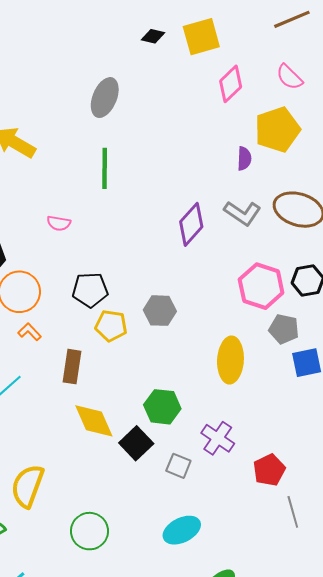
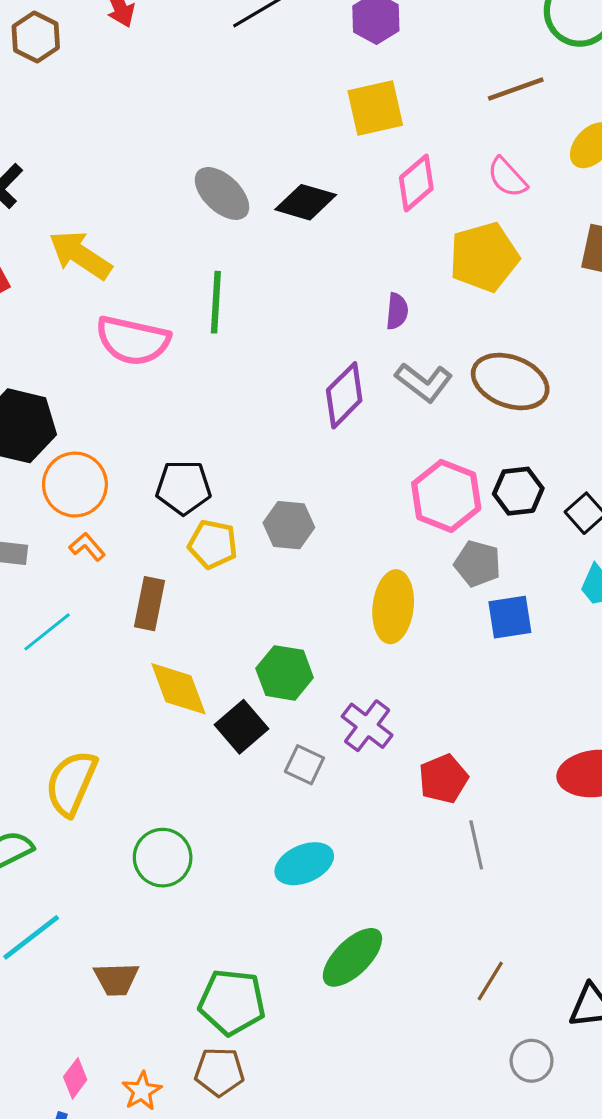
black diamond: (153, 36) -> (306, 202), moved, size x1.6
gray ellipse: (105, 98) -> (222, 193), turned -72
purple semicircle: (244, 159) -> (397, 311), moved
pink semicircle: (59, 223) -> (133, 340), moved, size x2.0

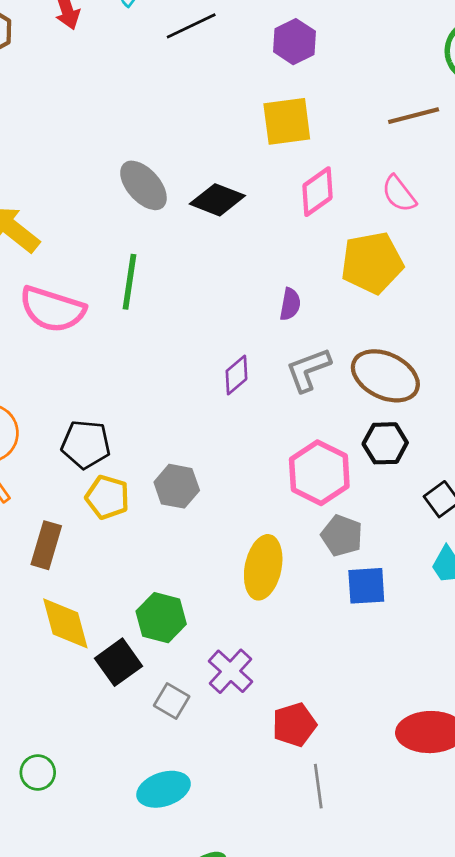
gray L-shape: (424, 382) -> (308, 370), turned 117
purple diamond: (344, 395) -> (236, 375), size x0.7
black hexagon: (518, 491) -> (385, 443), moved
green circle: (163, 858) -> (38, 772), size x0.7

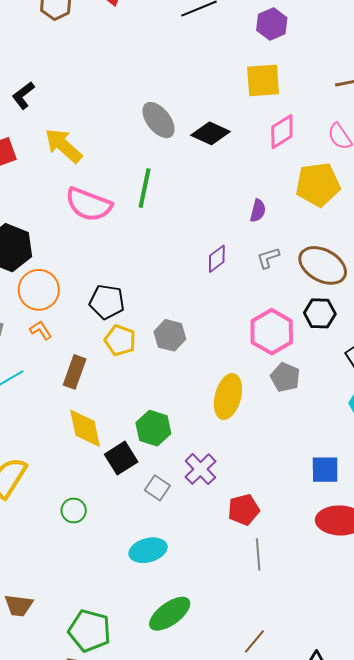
gray L-shape: (308, 370) -> (268, 258), size x0.7
blue square: (366, 586) -> (325, 470), moved
green circle: (38, 772) -> (74, 510), moved

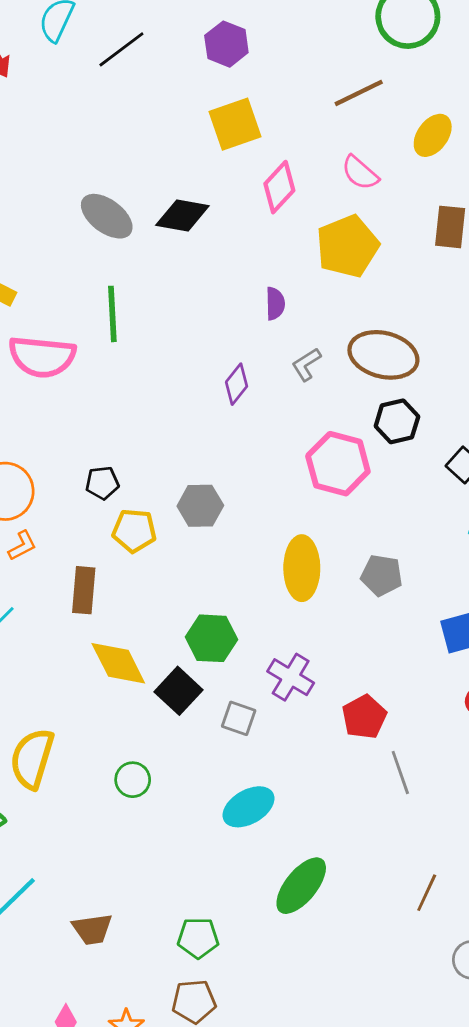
black pentagon: (107, 302) -> (102, 483), size x0.7
orange L-shape: (41, 330) -> (22, 546), turned 110
gray pentagon: (285, 377) -> (382, 575), moved
green pentagon: (90, 631) -> (198, 938), size x0.7

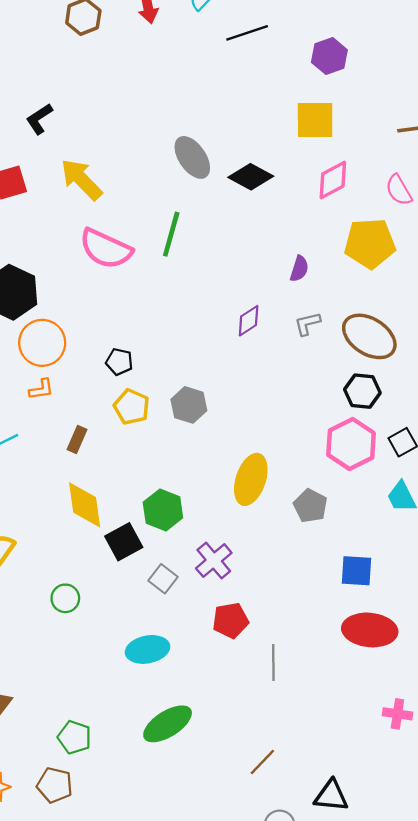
pink hexagon: (338, 464) -> (351, 444), moved
brown rectangle: (84, 590) -> (77, 440), size x0.7
red pentagon: (364, 717) -> (230, 620), moved

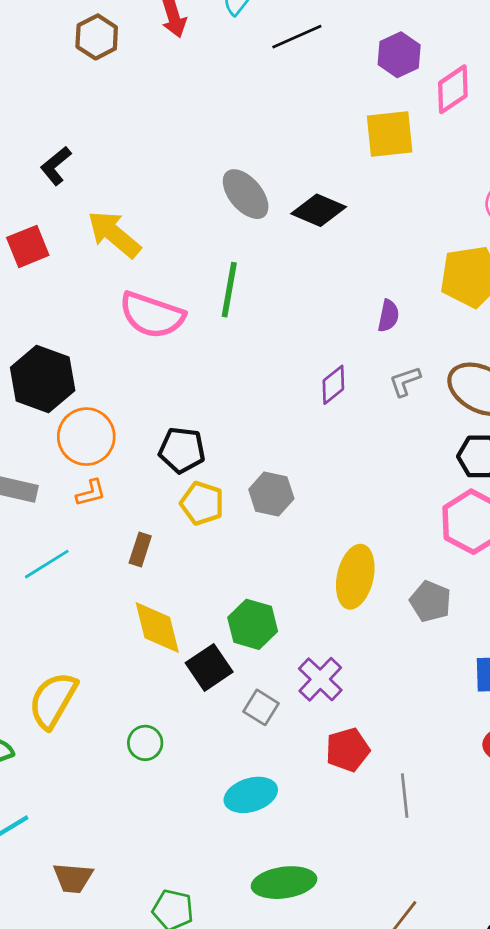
pink diamond: (333, 180) -> (453, 89), moved
black pentagon: (119, 362) -> (182, 450), size x1.4
green ellipse: (168, 724) -> (284, 883), turned 30

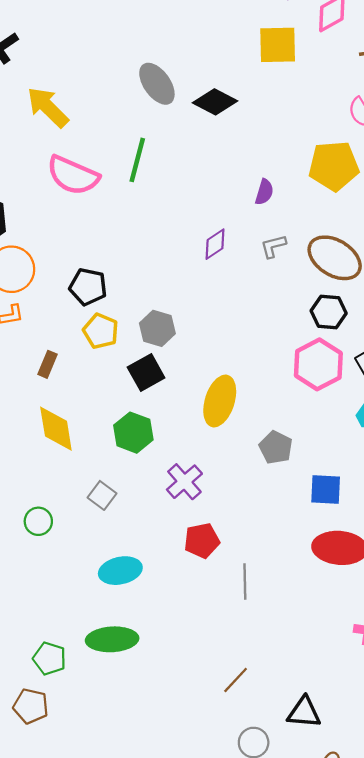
gray pentagon: (431, 601) -> (276, 447), moved
black square: (209, 667) -> (146, 372), moved
gray square: (261, 707) -> (102, 495), moved
green ellipse: (284, 883) -> (112, 639), moved

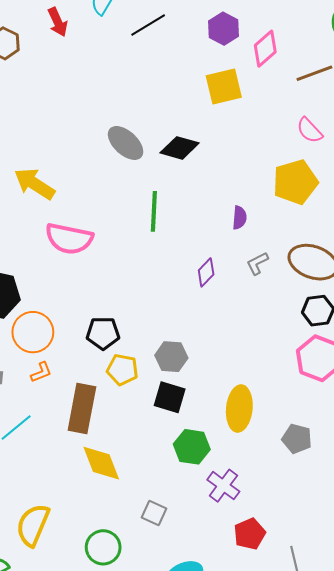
green line: (137, 160) -> (154, 211), moved
brown rectangle: (47, 364) -> (82, 408), size x2.0
black square: (146, 372) -> (170, 397), turned -32
green hexagon: (133, 433) -> (192, 447), moved
green circle: (38, 521) -> (103, 547), size x1.4

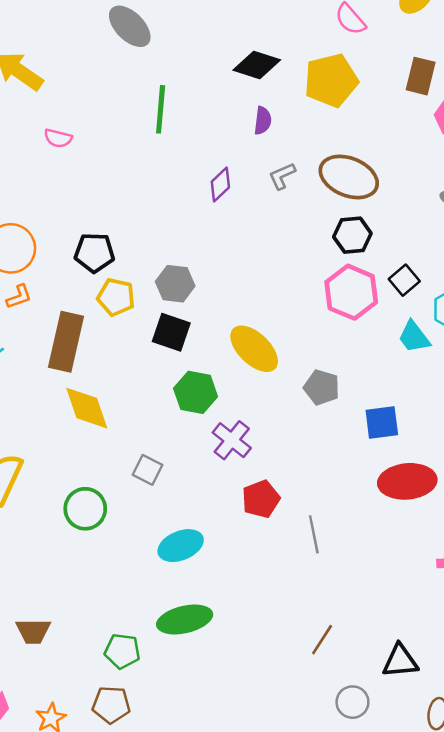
black diamond: (180, 148) -> (257, 65), moved
pink semicircle: (69, 239) -> (58, 138), size x0.5
yellow ellipse: (239, 409) -> (254, 349), turned -54

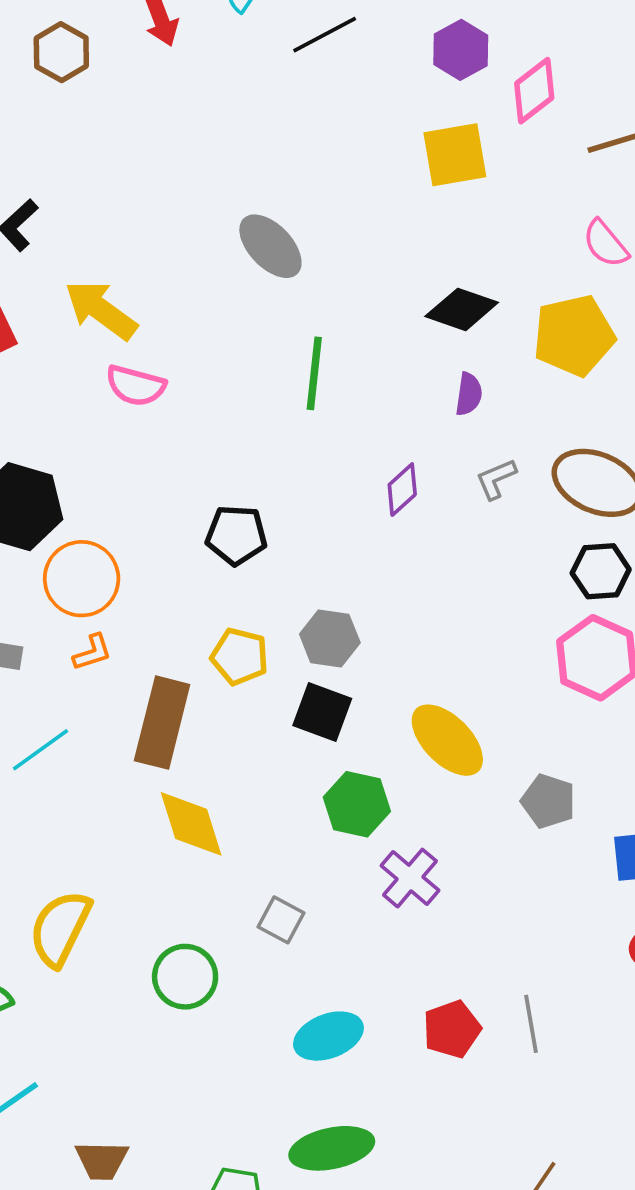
pink semicircle: (58, 138) -> (136, 386), moved, size x1.4
black pentagon: (94, 253) -> (236, 535), moved
red pentagon: (261, 499) -> (452, 1029), moved

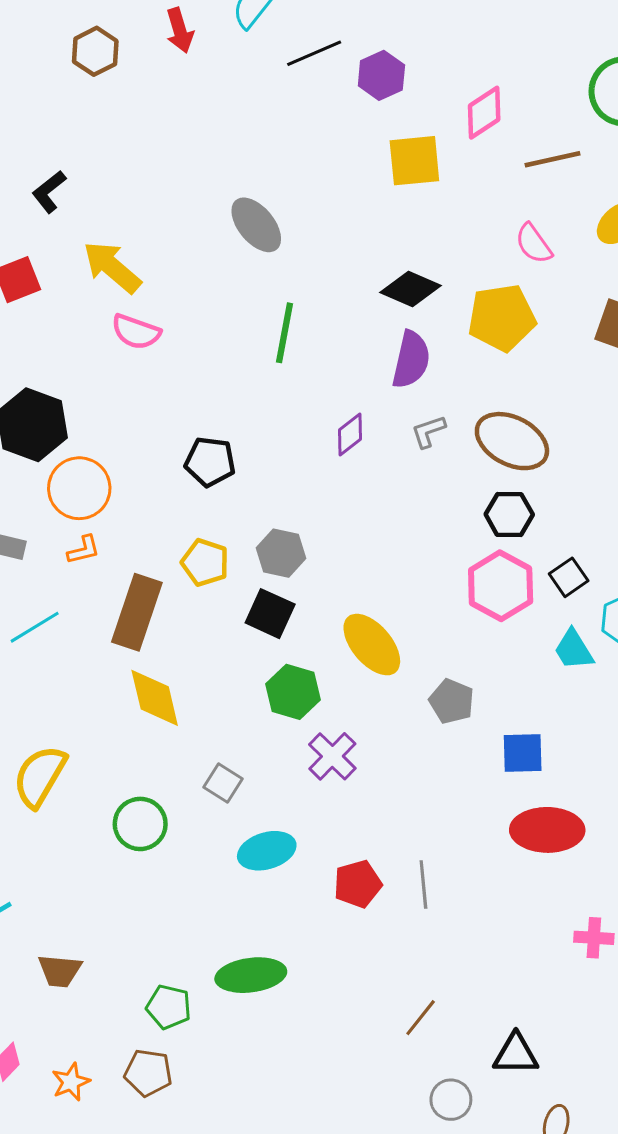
purple hexagon: (461, 50) -> (381, 75), moved
purple semicircle: (469, 394) -> (411, 360), size x1.6
cyan ellipse: (328, 1036) -> (267, 851), moved

